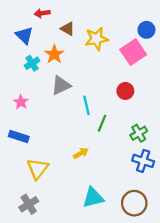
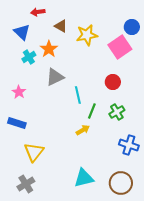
green cross: (139, 133) -> (117, 112), moved
yellow arrow: (81, 153) -> (83, 130), moved

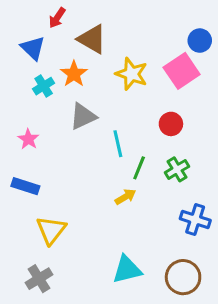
red arrow: (38, 12) -> (57, 18), turned -48
brown triangle: (61, 26) -> (92, 39), size x1.5
yellow star: (87, 35) -> (132, 74), moved, turned 30

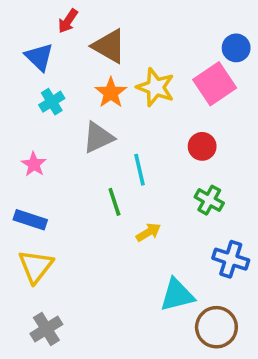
orange star: (74, 74) -> (111, 93), moved
green line: (139, 168) -> (114, 202), moved, turned -40
green cross: (177, 169) -> (209, 200), turned -30
yellow triangle: (51, 230) -> (36, 266), moved
cyan triangle: (127, 270) -> (177, 295), moved

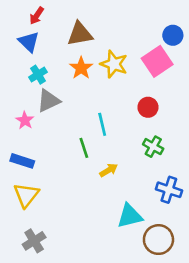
red arrow: (68, 21) -> (37, 16), moved
brown triangle: (109, 46) -> (80, 34), turned -40
gray triangle: (98, 137) -> (48, 101), moved

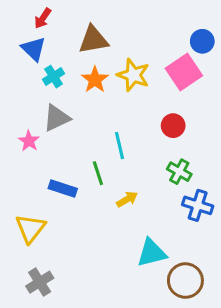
cyan cross: (38, 75) -> (54, 77), moved
blue rectangle: (22, 161) -> (63, 189), moved
blue cross: (169, 190) -> (198, 205), moved

